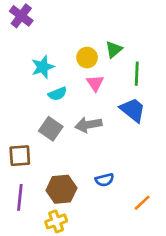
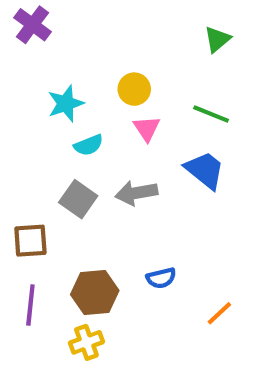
green triangle: (114, 49) -> (217, 39), moved
green line: (137, 74) -> (211, 114), turned -70

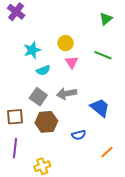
blue trapezoid: (205, 170) -> (100, 108), moved
brown hexagon: (95, 293) -> (46, 122), moved

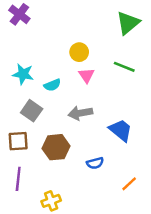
green triangle: (106, 19) -> (128, 23), size x1.5
cyan star: (32, 50) -> (23, 74), moved, turned 30
gray square: (38, 97) -> (32, 111), moved

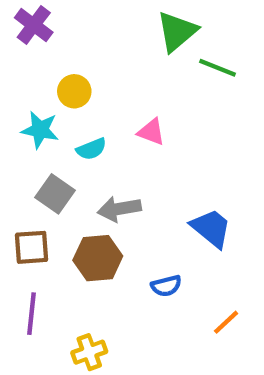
green triangle: (128, 23) -> (177, 31), moved
yellow circle: (79, 52) -> (74, 91), moved
green line: (124, 67) -> (218, 68), moved
pink triangle: (86, 75) -> (151, 132), turned -35
gray arrow: (80, 113) -> (119, 209), moved

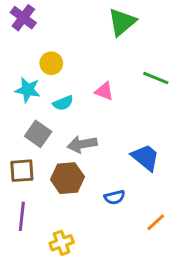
green line: (218, 68) -> (156, 78), moved

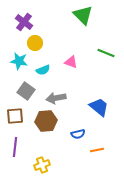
purple cross: (23, 18) -> (24, 22), moved
green triangle: (122, 22) -> (83, 15), turned -35
orange line: (156, 222) -> (97, 150), moved, turned 32

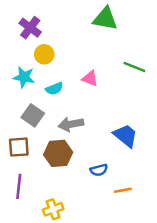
green triangle: (83, 15) -> (105, 19), turned -35

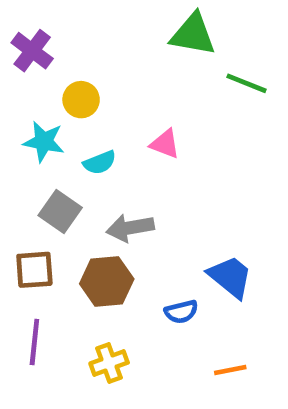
purple cross: (30, 28) -> (32, 51), moved
green line: (134, 67) -> (247, 83), moved
blue trapezoid: (126, 136) -> (230, 277), moved
orange line: (123, 190) -> (230, 370), moved
yellow cross: (53, 209) -> (109, 363), moved

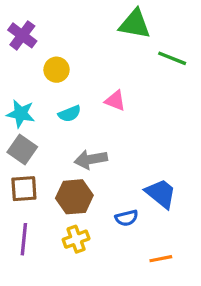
cyan star: (44, 142) -> (21, 114), moved
gray square: (60, 211) -> (22, 150), moved
yellow cross: (109, 363) -> (76, 239), moved

